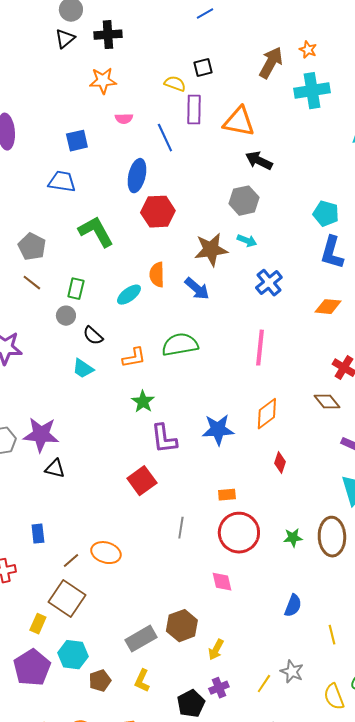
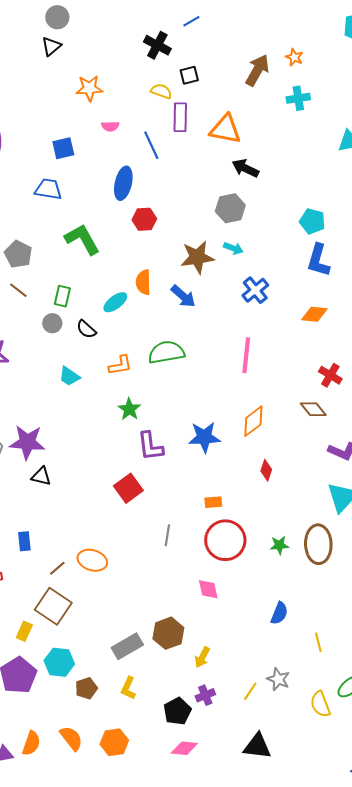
black cross: (108, 35) -> (157, 45), moved, turned 32
cyan cross: (312, 91) -> (298, 98), size x0.7
red hexagon: (158, 212) -> (144, 219), size x0.7
black semicircle: (93, 336) -> (86, 329), moved

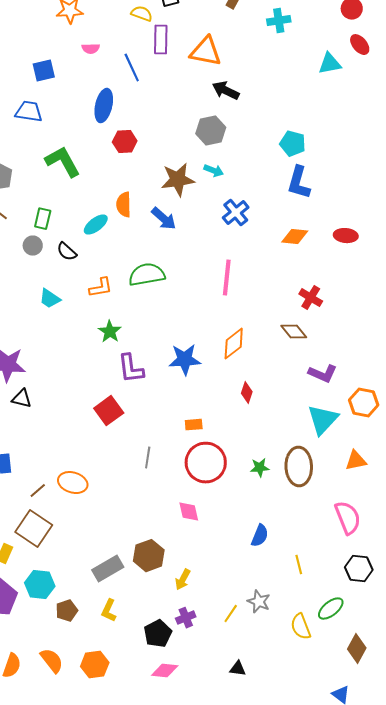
black triangle: (257, 746) -> (238, 669), size x0.6

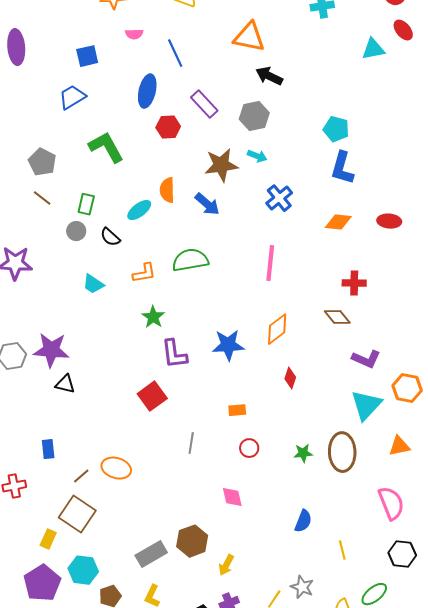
purple rectangle: (161, 40) -> (204, 104), moved, turned -44
blue trapezoid: (29, 112) -> (72, 97), turned -40
red cross: (311, 298) -> (354, 283), turned -30
red circle: (206, 463) -> (249, 448), size x0.5

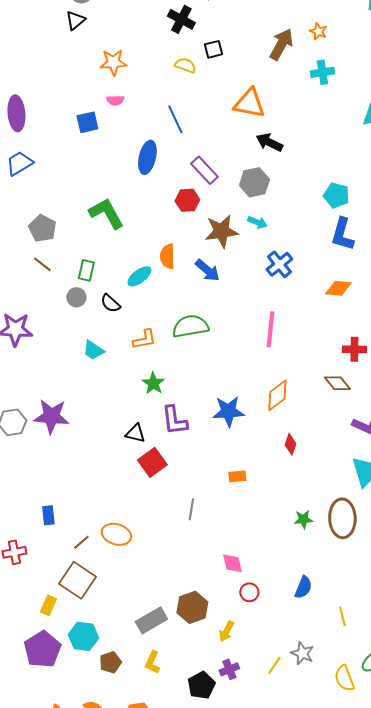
pink semicircle: (134, 34) -> (115, 100), moved
blue trapezoid: (72, 97) -> (19, 163), moved
red hexagon: (168, 127) -> (187, 200), moved
black triangle: (65, 384) -> (135, 433), moved
red circle: (249, 448) -> (249, 592), moved

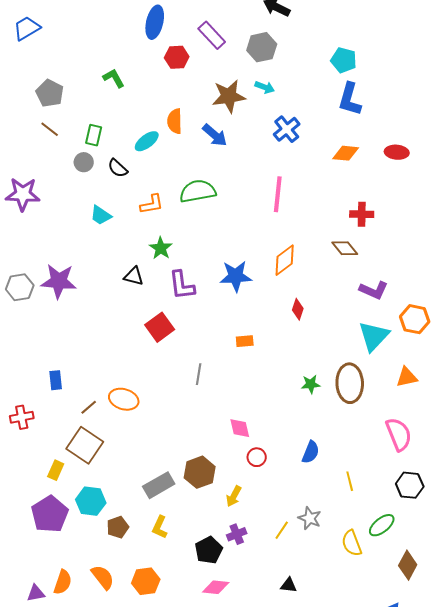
red hexagon: (187, 200) -> (177, 57), moved
green L-shape: (106, 213) -> (114, 78), size x0.6
black triangle: (135, 433) -> (134, 276), moved

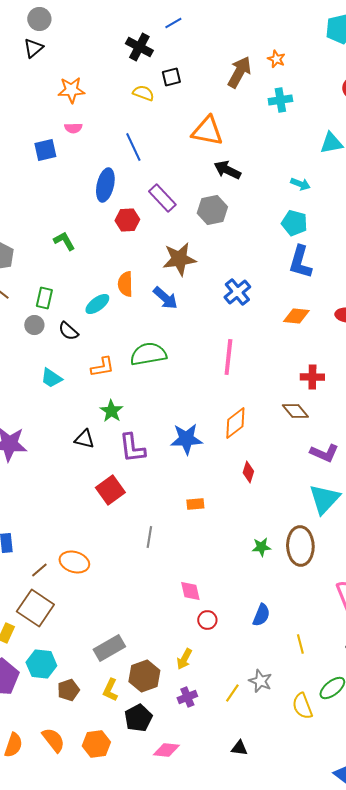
cyan arrow: (265, 87) -> (300, 184), moved
brown hexagon: (200, 472) -> (144, 676), moved
black pentagon: (209, 550) -> (138, 718), moved

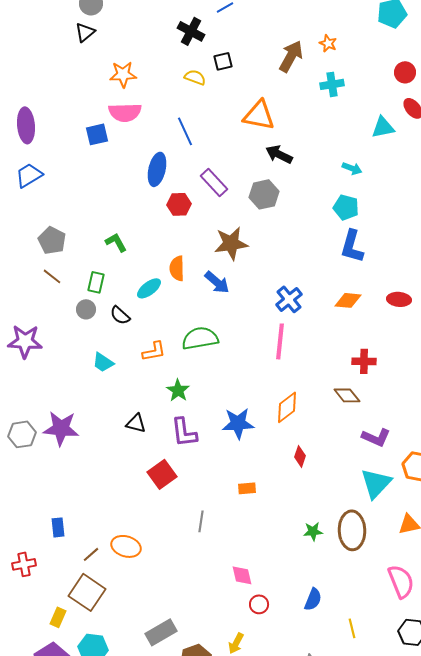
pink semicircle: (73, 128) -> (125, 112), size x1.8
green L-shape: (64, 241) -> (116, 242), moved
blue cross: (237, 292) -> (289, 299), moved
green star: (111, 411) -> (178, 390), moved

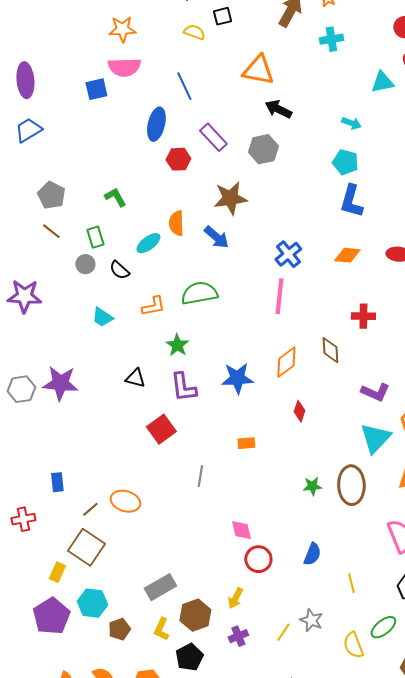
green rectangle: (96, 282) -> (95, 237), turned -30
brown diamond: (347, 395) -> (330, 350), moved, turned 36
red circle: (259, 604) -> (258, 559), size x1.4

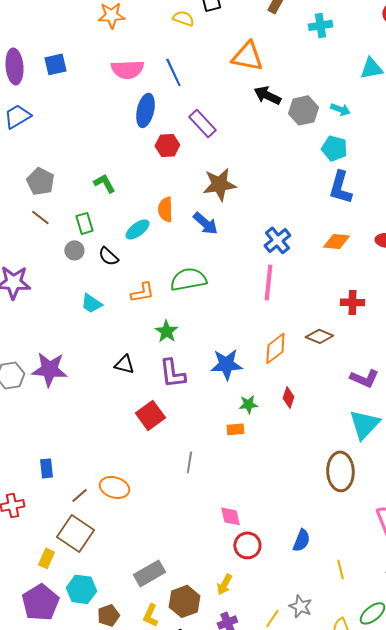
pink semicircle: (124, 67) -> (127, 69), moved
blue square: (96, 89) -> (55, 64), moved
gray hexagon: (263, 149) -> (303, 110), moved
brown diamond: (330, 350) -> (319, 336), turned -64
green star: (312, 486) -> (248, 404), moved

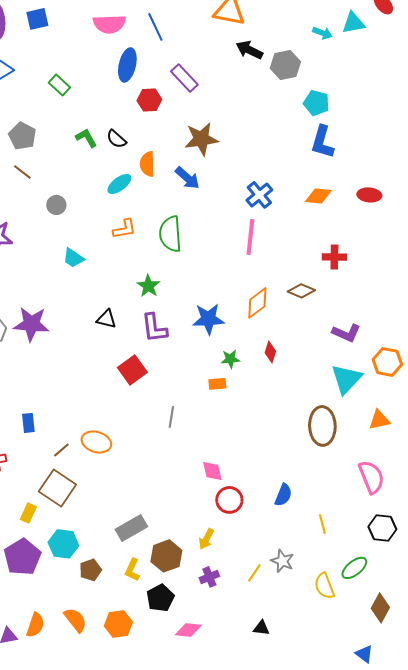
cyan arrow: (340, 109) -> (322, 33), moved
green rectangle: (84, 223) -> (59, 85), moved, turned -30
black semicircle: (108, 256) -> (116, 139), moved
green semicircle: (188, 279) -> (170, 234), turned -84
orange L-shape: (142, 292) -> (124, 229), moved

